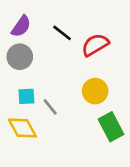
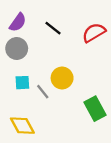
red semicircle: (95, 45) -> (94, 33), moved
yellow circle: (95, 91) -> (62, 78), moved
yellow diamond: (22, 128) -> (22, 126), moved

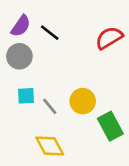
black line: (53, 28) -> (50, 33), moved
yellow circle: (62, 78) -> (83, 101), moved
yellow diamond: (22, 126) -> (50, 146), moved

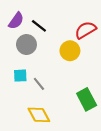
gray circle: (19, 56) -> (26, 45), moved
yellow circle: (83, 101) -> (70, 51), moved

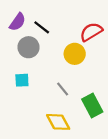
gray line: (39, 84) -> (63, 89), moved
yellow diamond: (39, 115) -> (58, 122), moved

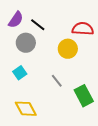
red semicircle: (91, 32) -> (83, 29), turned 35
cyan square: (22, 80) -> (20, 73), turned -32
yellow diamond: (58, 122) -> (26, 109), moved

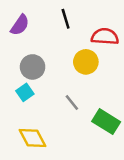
black line: (38, 25) -> (66, 19), moved, turned 35
gray circle: (26, 43) -> (33, 67), moved
green rectangle: (84, 96) -> (106, 122), turned -30

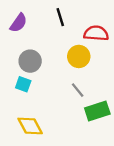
cyan square: (25, 92) -> (23, 84), turned -35
gray line: (72, 103) -> (78, 90), moved
green rectangle: (106, 122) -> (97, 111), turned -50

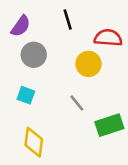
gray circle: (30, 61) -> (34, 55), moved
gray line: (78, 90) -> (77, 103), moved
yellow diamond: (30, 126) -> (34, 142), turned 36

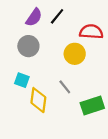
black line: (68, 20) -> (57, 16), turned 56
purple semicircle: (21, 26) -> (34, 17), moved
yellow diamond: (34, 142) -> (38, 100), moved

